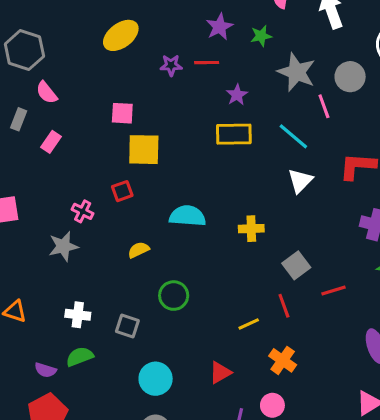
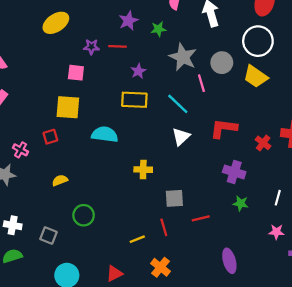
pink square: (122, 113) -> (76, 73), moved
cyan semicircle: (188, 216) -> (105, 134), moved
gray square: (296, 265) -> (174, 198), turned 30

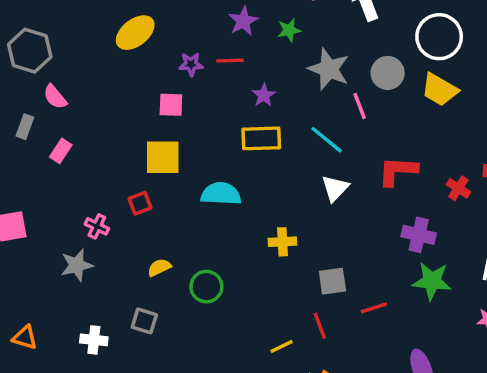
green star: (241, 203) -> (432, 281), size x1.6
green circle: (84, 215) -> (206, 287), moved
gray square: (48, 236) -> (144, 321), moved

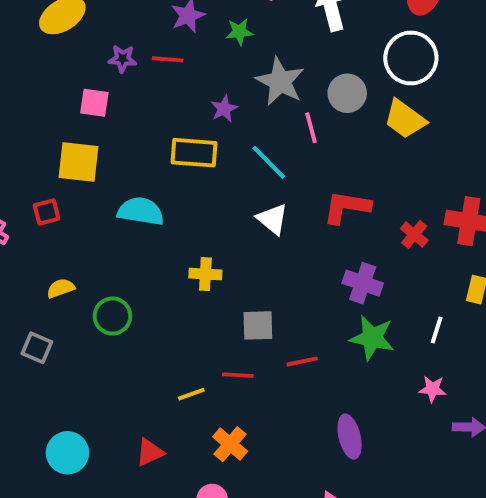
purple star: (264, 95) -> (224, 109), moved
white triangle: (335, 188) -> (272, 219), turned -40
red line: (320, 326) -> (238, 375), turned -72

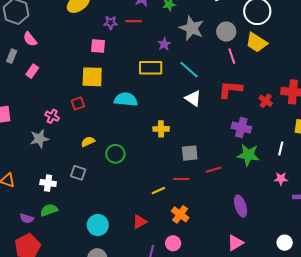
pink line: (311, 128) -> (232, 56), moved

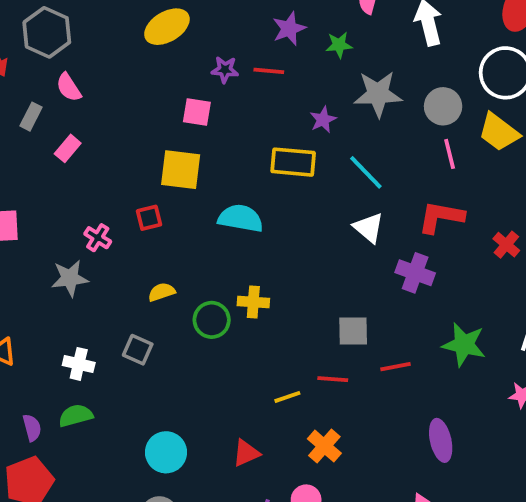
gray star: (192, 28) -> (378, 94), turned -30
purple cross: (241, 127) -> (415, 273), moved
yellow cross: (161, 129) -> (253, 302), moved
purple semicircle: (27, 218) -> (32, 428), turned -128

